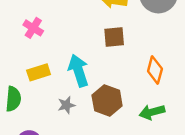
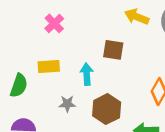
brown square: (114, 37) -> (113, 50), moved
cyan arrow: (78, 71) -> (87, 74), size x0.7

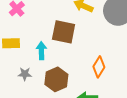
brown square: (113, 50) -> (64, 32), size x1.4

